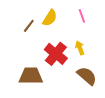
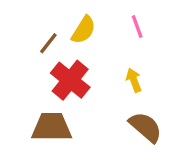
red cross: (56, 54) -> (70, 80), moved

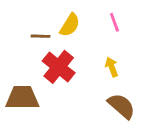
brown line: (48, 43) -> (40, 36), turned 54
brown trapezoid: (52, 127) -> (22, 98), moved

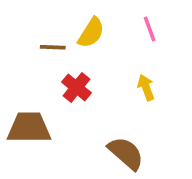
red cross: (59, 67) -> (77, 87), size x0.7
brown semicircle: (121, 106) -> (126, 153), moved

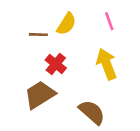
yellow arrow: (146, 87) -> (107, 64), size x1.6
brown trapezoid: (29, 128) -> (40, 95), moved, turned -32

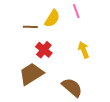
pink line: (109, 21) -> (76, 11), moved
yellow arrow: (107, 64) -> (84, 50), size x0.7

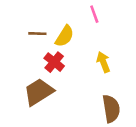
yellow semicircle: (52, 18) -> (65, 36), moved
brown semicircle: (72, 87) -> (111, 109), moved, turned 40

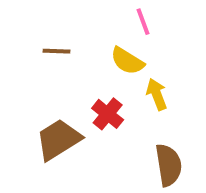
yellow semicircle: (65, 36) -> (127, 61), moved, turned 90
red cross: (54, 62) -> (108, 114), moved

